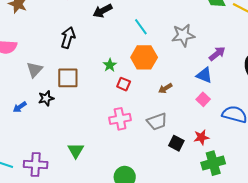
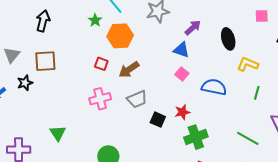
green star: (110, 65) -> (95, 20), moved
brown arrow: (165, 88) -> (129, 70), moved, size x1.5

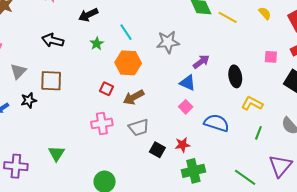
green star: (95, 20) -> (97, 44), moved
black arrow: (43, 21) -> (53, 40), turned -95

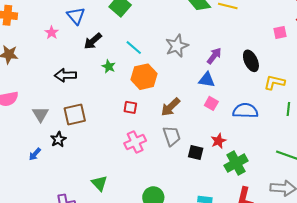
brown arrow: (134, 97) -> (170, 107), moved
gray trapezoid: (139, 127) -> (172, 136), turned -75

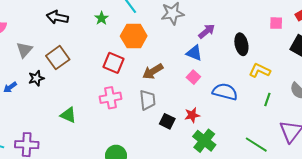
red square: (130, 107) -> (113, 63), size x1.5
brown square: (75, 114) -> (58, 58), turned -35
green cross: (236, 163) -> (204, 141), turned -35
green triangle: (99, 183) -> (68, 115), moved, turned -36

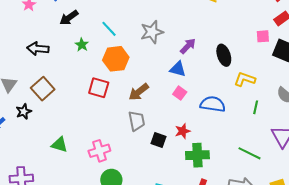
pink square: (276, 23) -> (263, 36), moved
pink cross: (111, 98) -> (99, 151), moved
green cross: (204, 141) -> (197, 155), turned -35

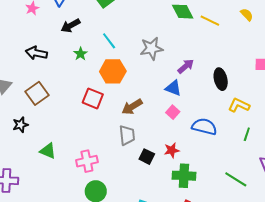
black star: (24, 112) -> (20, 125), moved

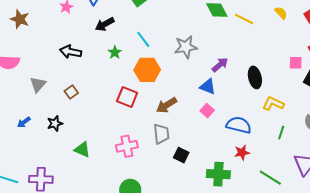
brown square: (37, 93) -> (71, 92), size x0.6
red star: (172, 150) -> (242, 152), moved
pink cross: (87, 161) -> (127, 146), moved

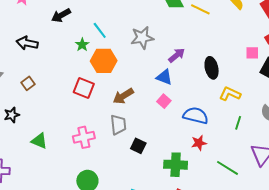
green star: (115, 52) -> (82, 45), moved

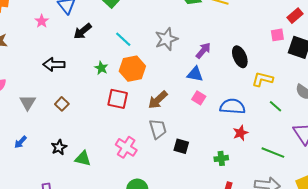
green star: (82, 45) -> (101, 68), moved
black star: (12, 115) -> (59, 147), moved
green line: (238, 123) -> (276, 106), turned -56
pink cross: (84, 137) -> (126, 147), turned -35
green cross: (176, 165) -> (221, 158), size x0.6

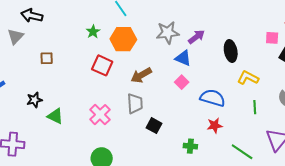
gray star: (166, 39) -> (168, 33), moved
black arrow: (54, 64) -> (32, 16), moved
gray triangle: (28, 102) -> (16, 36), moved
brown square: (62, 104) -> (47, 58), turned 32
green line: (276, 106) -> (255, 107), turned 32

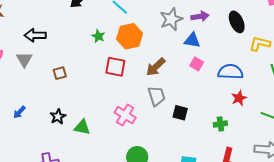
purple arrow: (196, 37) -> (200, 16), turned 42

